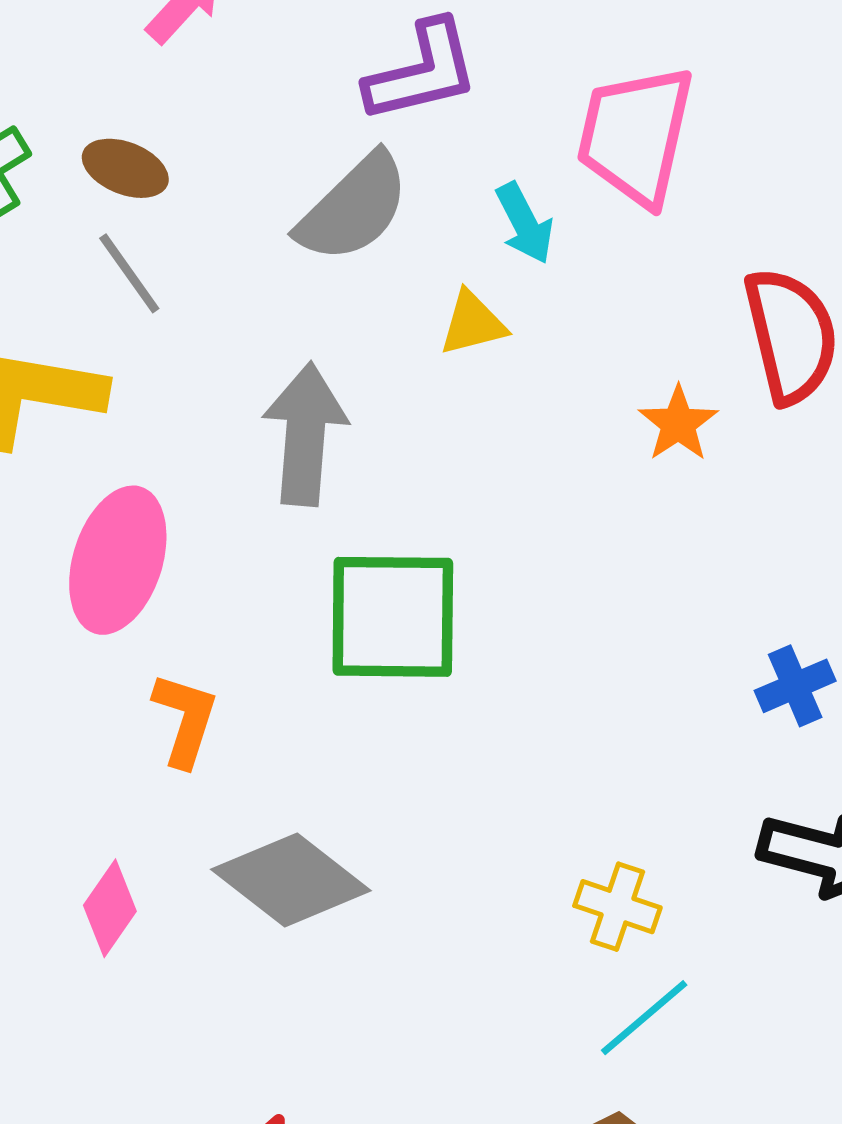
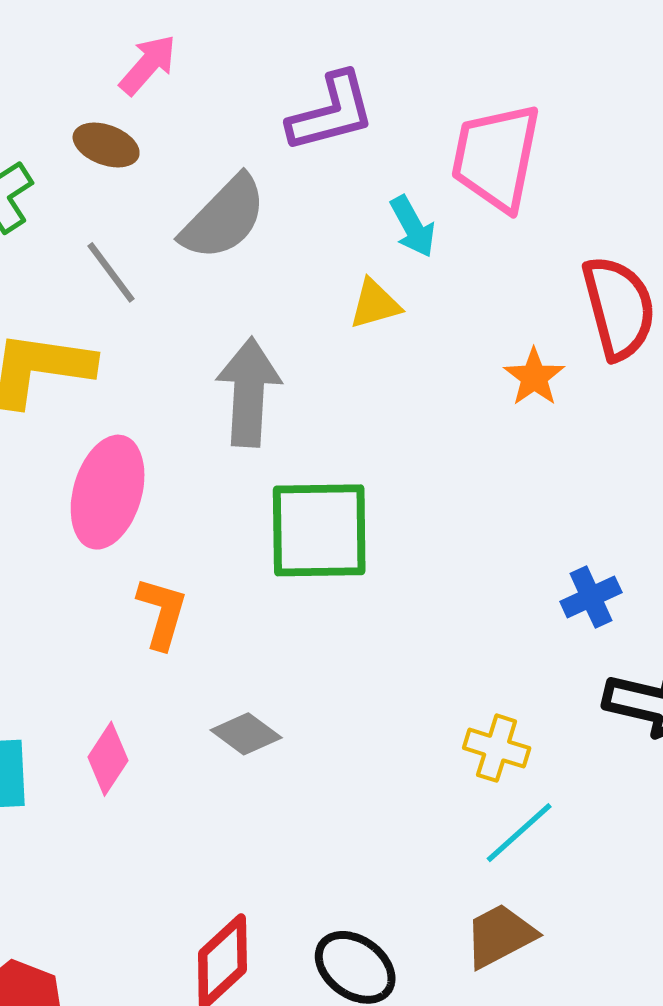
brown ellipse: (125, 168) -> (106, 145), moved
gray semicircle: (353, 208) -> (224, 218), moved
blue cross: (795, 686) -> (591, 597), moved
gray diamond: (291, 880) -> (246, 734), size x0.6

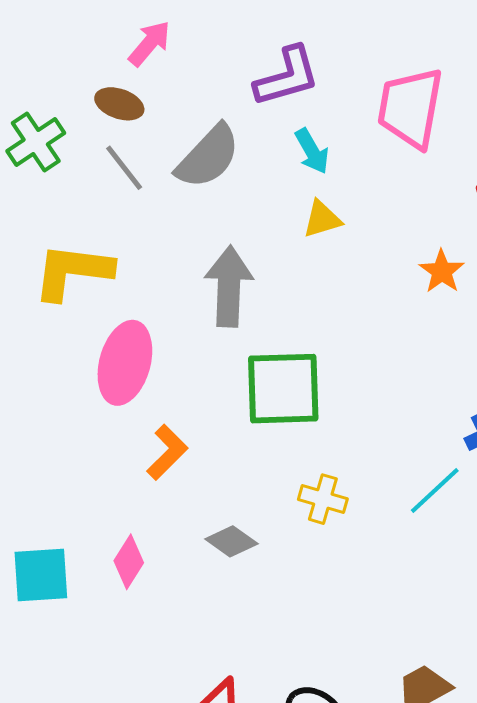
cyan arrow: (413, 226) -> (312, 151), moved
gray line: (111, 272) -> (124, 168), moved
orange L-shape: (162, 613) -> (167, 452), turned 30
yellow cross: (497, 748) -> (323, 499), moved
cyan line: (519, 833) -> (435, 490), moved

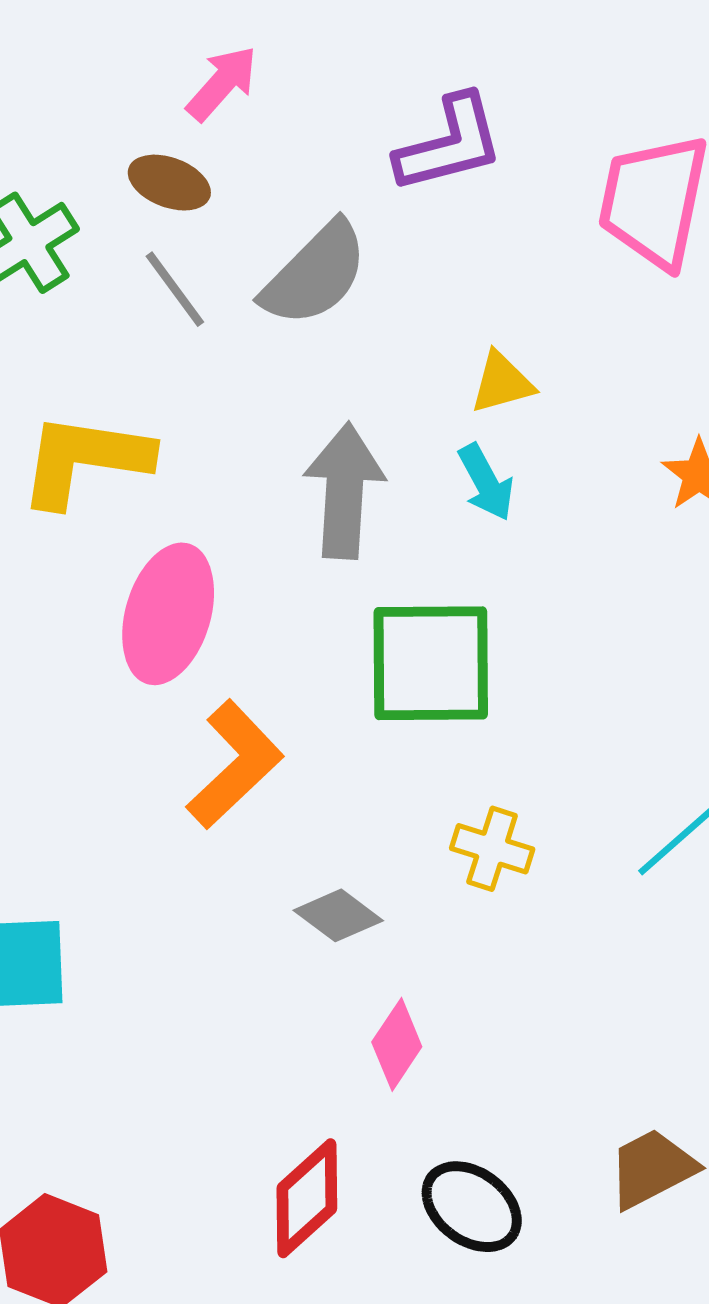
cyan arrow: (312, 151) -> (486, 482), moved
orange L-shape: (167, 452) -> (235, 764), size x1.4
pink diamond: (129, 562) -> (397, 1044), moved

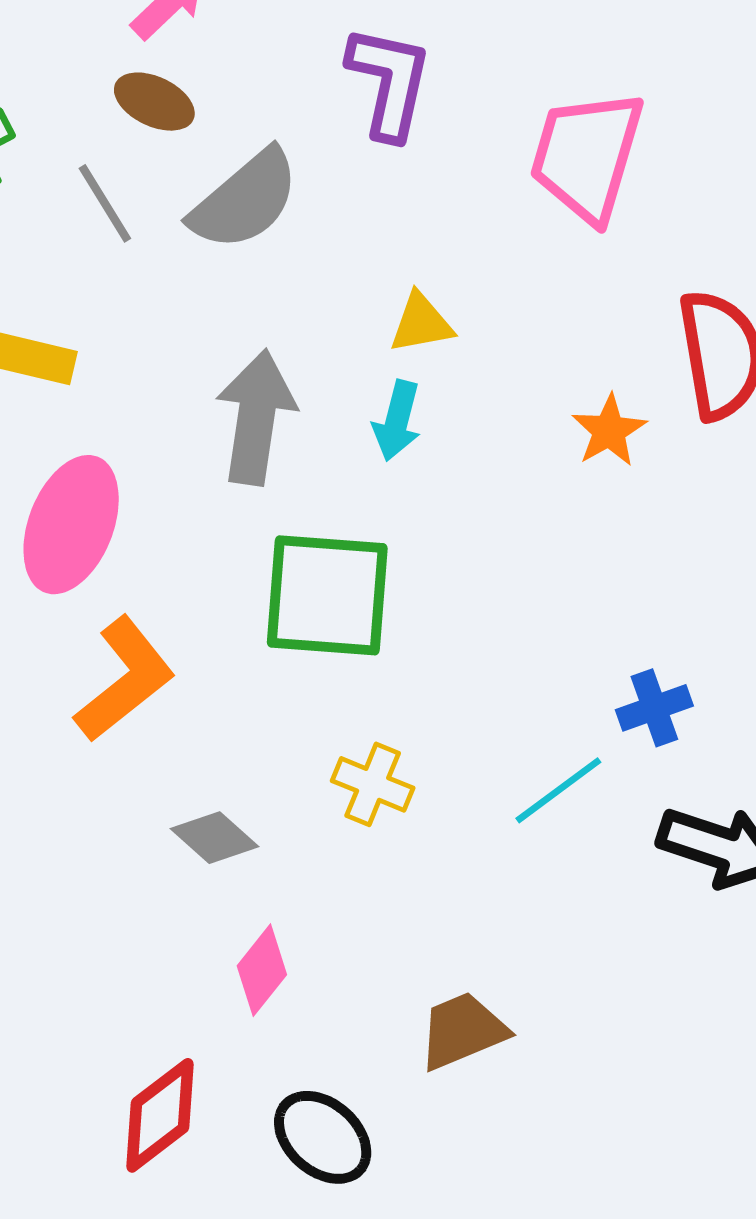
purple L-shape: (450, 144) -> (389, 82), turned -68
brown ellipse: (169, 183) -> (154, 102), moved
cyan arrow: (486, 482) -> (397, 421), turned 38
brown trapezoid: (652, 1169) -> (462, 1031), moved

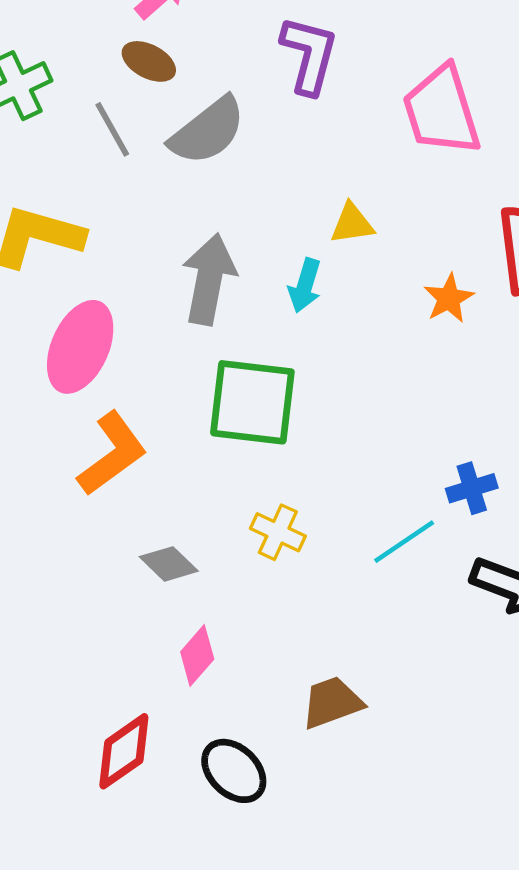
pink trapezoid: (587, 156) -> (442, 111), turned -36
yellow triangle: (421, 323) -> (352, 224), moved

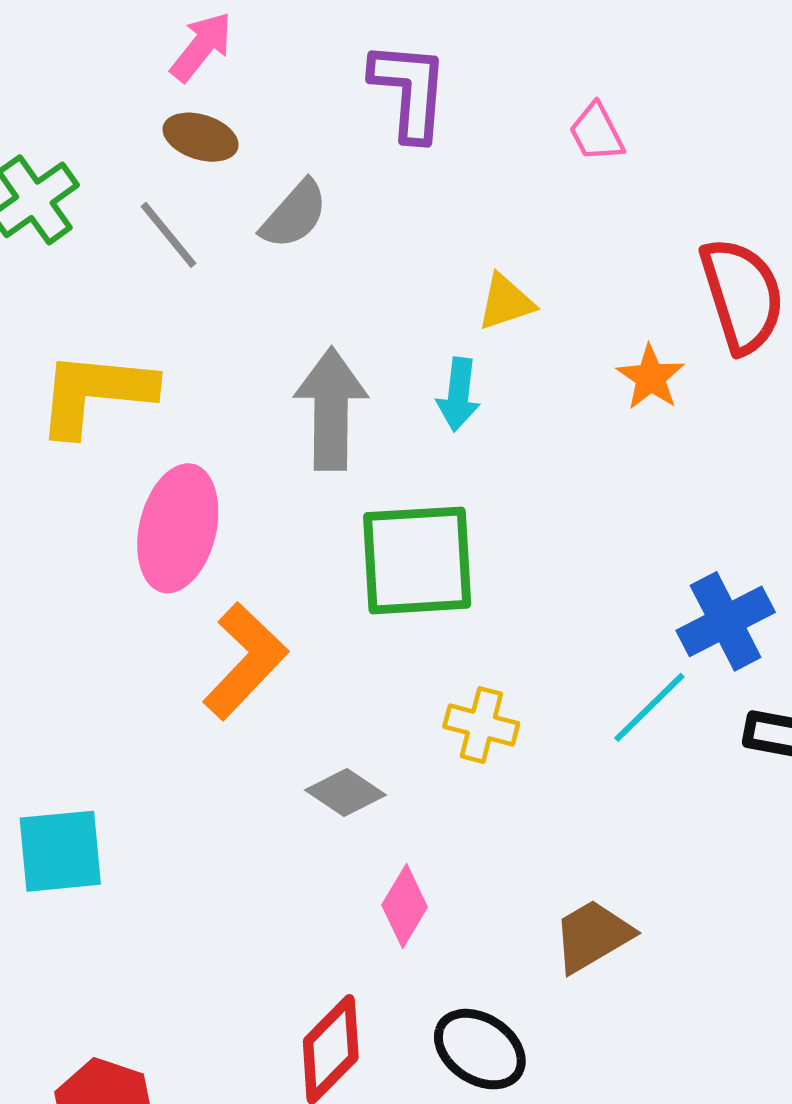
pink trapezoid: (442, 111) -> (597, 133), size x0.5
gray semicircle: (208, 131) -> (294, 215), size x0.7
blue cross: (472, 488) -> (726, 621), size x1.4

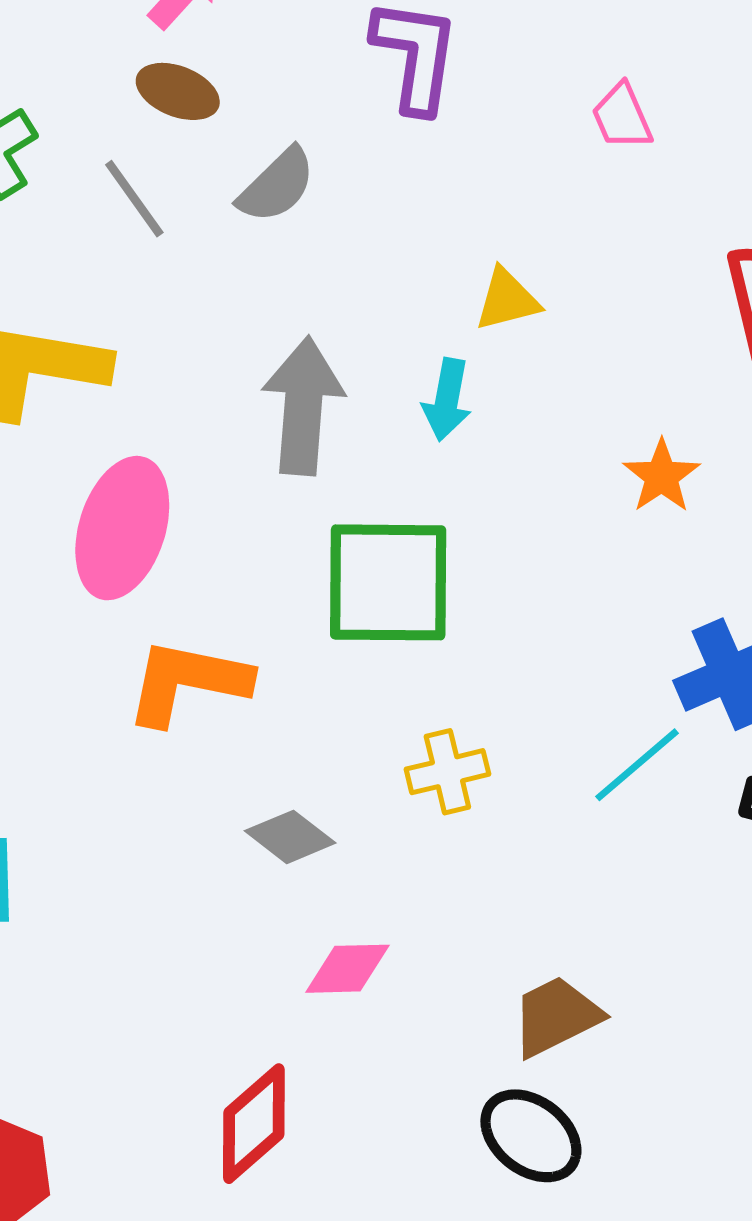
orange star: (651, 377) -> (662, 476), moved
orange L-shape: (245, 661) -> (188, 682), turned -126
yellow cross: (481, 725) -> (447, 772), turned -32
pink diamond: (405, 906) -> (348, 969), turned 54
black ellipse: (480, 1049) -> (531, 1136), moved

